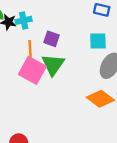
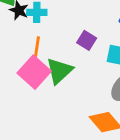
purple square: (52, 39) -> (87, 40), moved

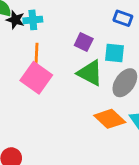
green triangle: (59, 71) -> (90, 73), moved, turned -44

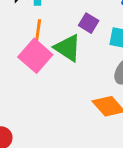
green triangle: (90, 73) -> (68, 48), moved

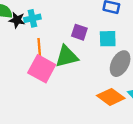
green triangle: (68, 48) -> (67, 56), turned -35

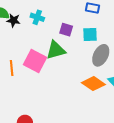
cyan cross: (32, 18) -> (37, 17), moved, turned 32
orange line: (39, 48) -> (12, 68), moved

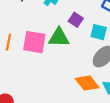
pink square: (35, 61) -> (34, 42), turned -35

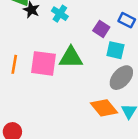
purple square: (76, 20) -> (101, 29), moved

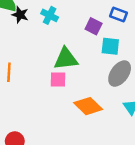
pink square: (43, 63) -> (58, 80), moved, size x0.6
orange diamond: (104, 108) -> (88, 106), moved

